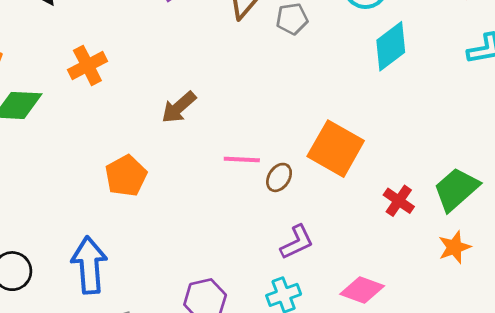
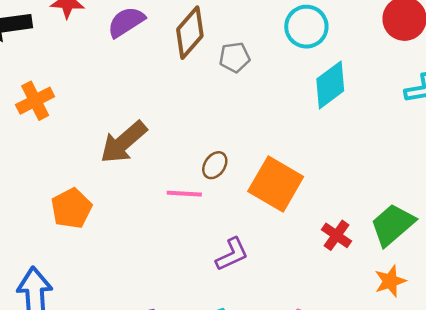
brown arrow: (179, 107) -> (123, 142), size x1.4
brown ellipse: (279, 177) -> (215, 165), moved
purple L-shape: (297, 242) -> (232, 254), moved

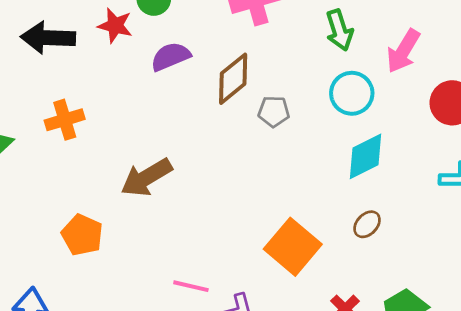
brown ellipse: (215, 165) -> (367, 224), moved
pink line: (184, 194) -> (191, 286), moved
orange pentagon: (71, 208) -> (82, 235), turned -30

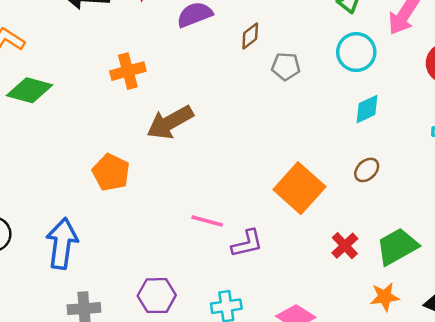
brown diamond: (233, 79) -> (250, 36), size x0.6
orange cross: (65, 120) -> (128, 71), moved
cyan diamond: (366, 156) -> (367, 109), size x0.7

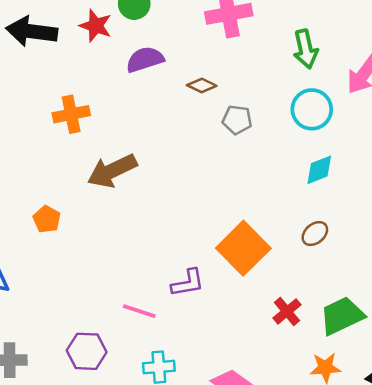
brown diamond: (250, 36) -> (202, 86), turned 60
orange pentagon: (111, 172) -> (47, 219), size x0.7
pink line: (207, 221) -> (139, 311), moved
purple L-shape: (247, 243) -> (188, 283), moved

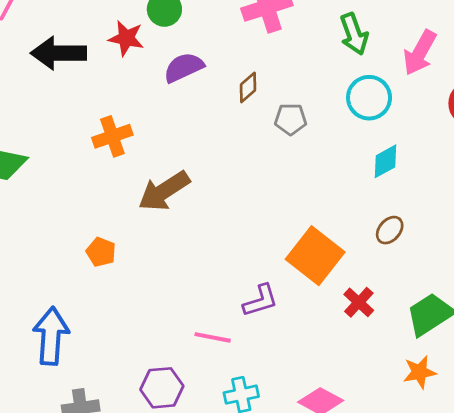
brown diamond: (202, 86) -> (248, 87), turned -60
red cross: (287, 311) -> (359, 302), moved

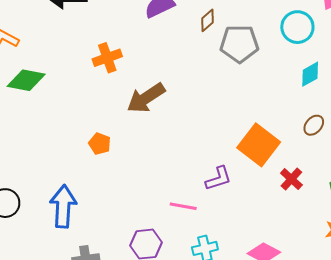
gray pentagon: (291, 119) -> (239, 44), size x1.6

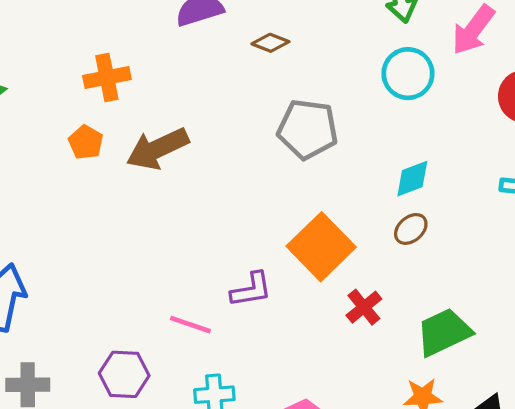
brown diamond: (208, 20) -> (270, 43), turned 55
gray pentagon: (239, 44) -> (308, 129), moved
cyan diamond: (310, 74) -> (412, 179), moved
orange pentagon: (100, 144) -> (86, 142), moved

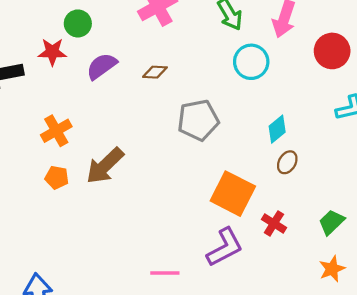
purple L-shape: (251, 290) -> (225, 247), moved, size x1.4
green trapezoid: (444, 332) -> (331, 222), size x0.7

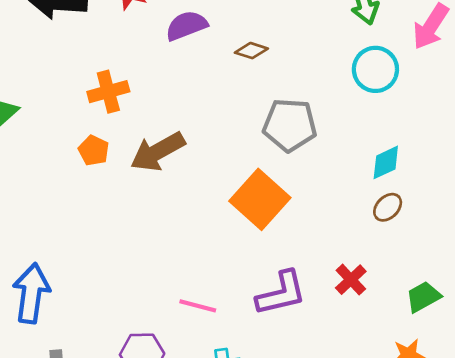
orange square: (233, 194) -> (260, 199), moved

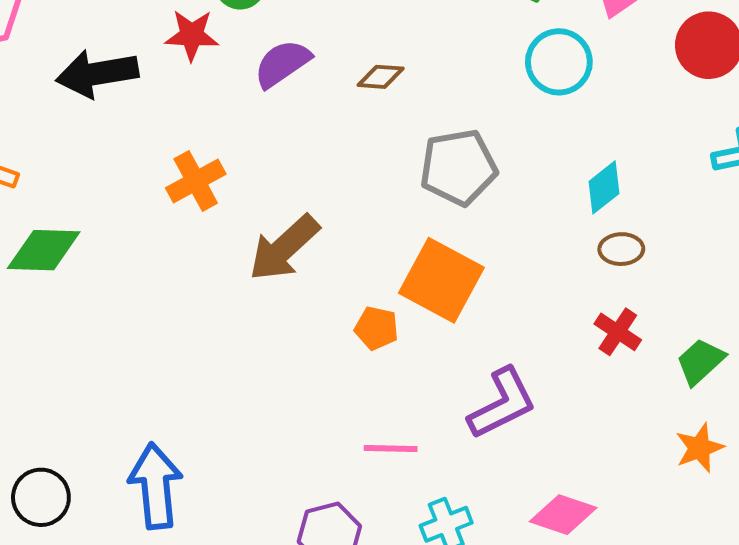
orange pentagon: (94, 150) -> (376, 328), moved
brown ellipse: (388, 207) -> (621, 249), turned 56
red cross: (351, 280) -> (618, 332), moved

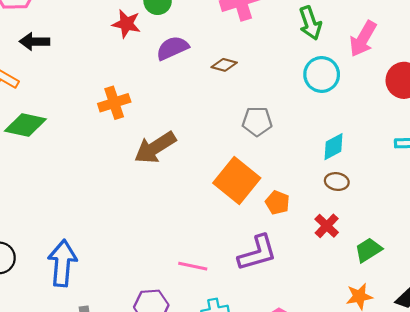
black arrow: (97, 74) -> (35, 42), moved, size x0.7
gray pentagon: (458, 167) -> (257, 121), size x0.7
orange pentagon: (376, 328) -> (277, 202), moved

